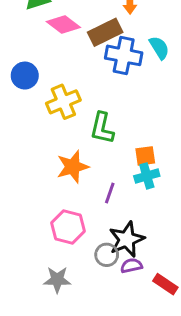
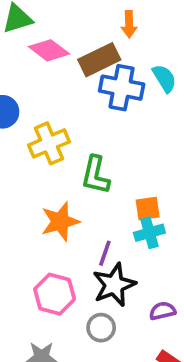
black star: (127, 239) -> (114, 285), moved
purple semicircle: (131, 266) -> (162, 311), moved

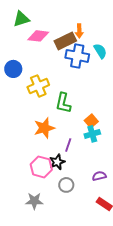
orange arrow: (129, 24) -> (79, 31), moved
pink diamond: (49, 50) -> (38, 36), turned -30
orange square: (148, 209) -> (91, 121), turned -32
black star: (114, 285) -> (57, 162), moved, size x0.7

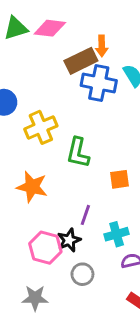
pink diamond: (38, 36) -> (50, 28), moved
orange square: (91, 121) -> (119, 179), turned 32
orange star: (44, 128) -> (32, 187), moved, turned 30
cyan cross: (92, 134) -> (117, 234), moved

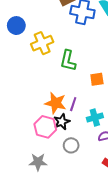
orange star: (32, 187) -> (56, 103), moved

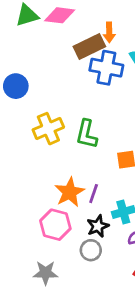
yellow cross: (42, 43) -> (48, 129), moved
orange star: (56, 103) -> (70, 192), turned 30
black star: (62, 122) -> (98, 226), moved

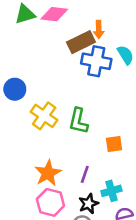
blue circle: (16, 86) -> (15, 89), moved
yellow cross: (48, 129) -> (44, 116), turned -32
orange star: (70, 192) -> (48, 173), moved

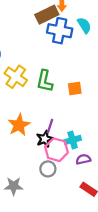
orange square: (114, 144) -> (75, 89), moved
pink hexagon: (50, 202) -> (56, 150), moved
black star: (89, 204) -> (45, 139), moved

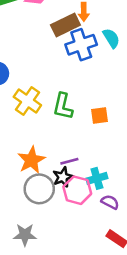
blue cross: (60, 31) -> (81, 45), turned -30
purple line: (50, 126) -> (69, 161), turned 56
purple semicircle: (83, 159) -> (110, 202), turned 40
gray circle: (48, 169) -> (39, 189), moved, size x1.5

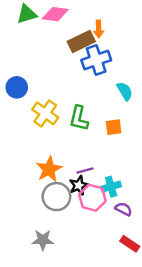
cyan semicircle: (111, 38) -> (125, 91), moved

